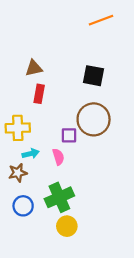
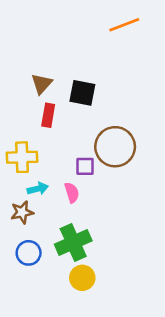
brown triangle: (34, 68) -> (42, 84), turned -36
black square: (94, 76) -> (82, 93), moved

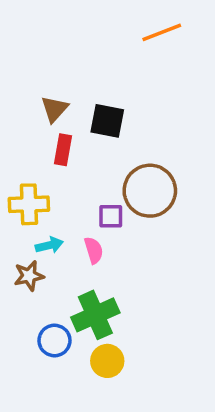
blue circle: (29, 253) -> (54, 340), moved

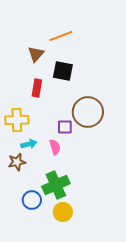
orange line: (162, 32) -> (61, 36), moved
brown triangle: (54, 109) -> (36, 54), moved

